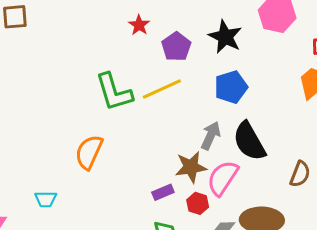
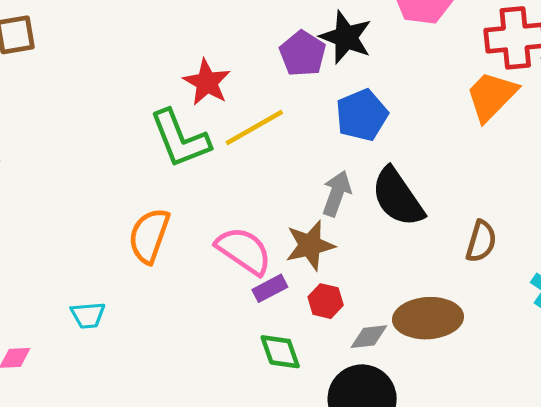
red star: (139, 25) -> (207, 82), moved, size x1.4
purple pentagon: (176, 47) -> (303, 54), moved
pink semicircle: (223, 178) -> (244, 251), moved, turned 96

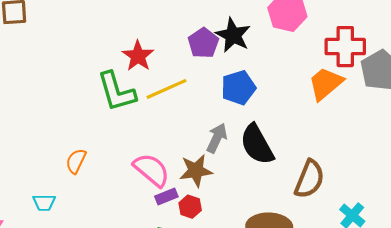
orange semicircle: (149, 236) -> (76, 161), moved, size x0.7
brown semicircle: (481, 241) -> (309, 179), size x1.4
red hexagon: (326, 301) -> (190, 207), moved

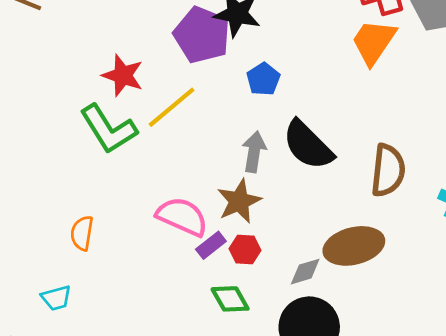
purple pentagon: (203, 43) -> (202, 35), size x1.4
blue pentagon: (238, 88) -> (263, 79), size x0.7

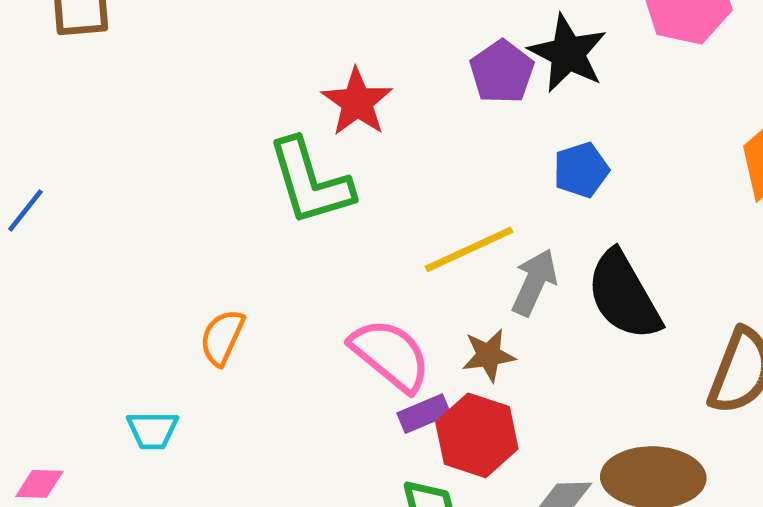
purple pentagon: (202, 35) -> (502, 72), size x0.7
yellow line: (172, 107) -> (469, 249), moved
brown star: (239, 201) -> (489, 355), size x0.7
red hexagon: (245, 250) -> (477, 435), size x1.6

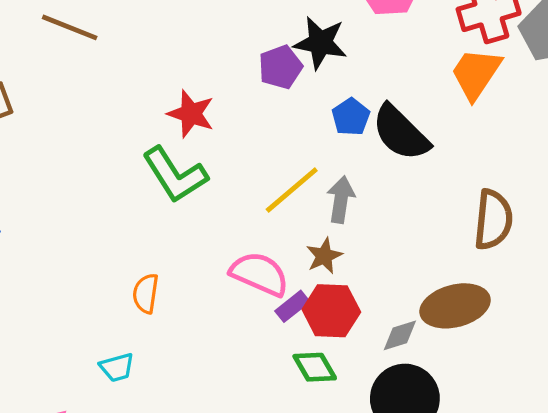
purple pentagon: (502, 72) -> (280, 67), turned 30
black semicircle: (624, 295) -> (401, 133), moved

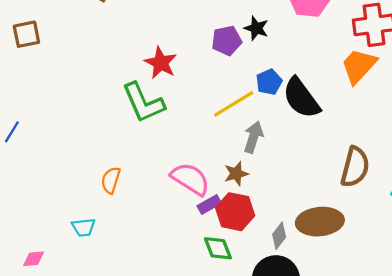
black star: (320, 43) -> (256, 28), size x0.7
yellow line: (292, 190) -> (234, 104), moved
gray diamond: (400, 335) -> (279, 236), turned -44

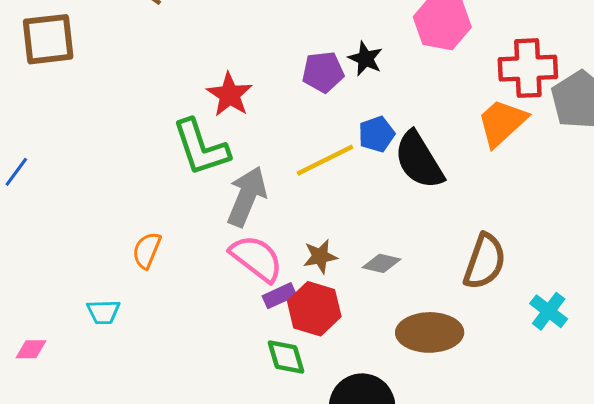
brown square: (26, 34) -> (48, 39), size x1.4
gray arrow: (253, 137) -> (247, 197), moved, size x1.4
gray diamond: (279, 236) -> (381, 263), moved, turned 60

